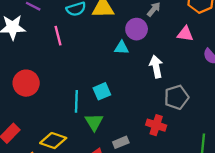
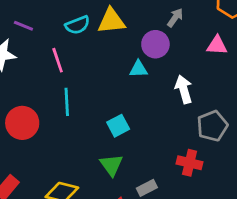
cyan line: (76, 101) -> (67, 102), moved

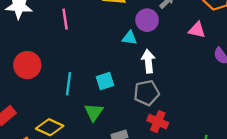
white arrow: (184, 89) -> (148, 61), moved
cyan line: (67, 102) -> (68, 84), moved
gray pentagon: (212, 126) -> (147, 93), moved

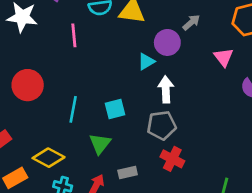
pink triangle: (197, 30) -> (224, 57), turned 36
cyan triangle: (130, 38) -> (146, 62), turned -42

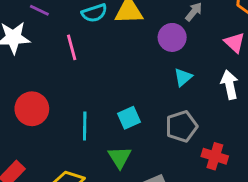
cyan triangle: (146, 62) -> (183, 77), moved
white arrow: (166, 89) -> (230, 85), moved
red cross: (172, 159) -> (215, 156), moved

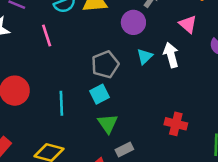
white arrow: (230, 85) -> (171, 55), moved
gray pentagon: (181, 126) -> (105, 65), moved
green triangle: (120, 157) -> (108, 124), moved

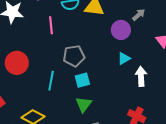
white arrow: (171, 55) -> (141, 76), moved
gray pentagon: (105, 65) -> (74, 56), moved

